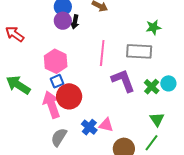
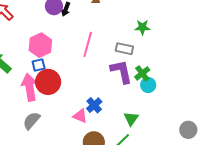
gray rectangle: (139, 51) -> (124, 49), size x0.7
purple L-shape: (123, 81) -> (121, 72), moved
green cross: (152, 87) -> (142, 73), moved
blue cross: (89, 127) -> (94, 105), moved

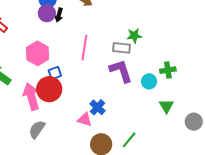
green star: (142, 27) -> (134, 36), moved
blue square: (39, 65) -> (55, 73), moved
green cross: (142, 73) -> (168, 70), moved, turned 35
green triangle: (131, 119) -> (166, 106), moved

